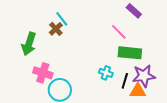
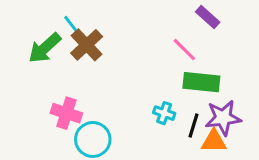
cyan line: (62, 19) -> (73, 26), moved
brown cross: (56, 29) -> (87, 45), size x1.5
green arrow: (29, 44) -> (45, 48), moved, turned 30

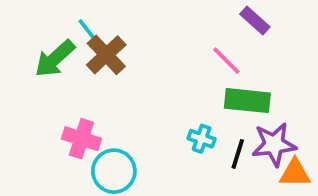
orange triangle: (214, 141) -> (295, 173), moved

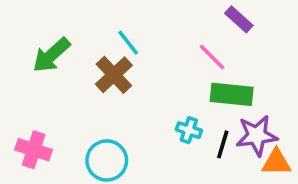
cyan line: (89, 32) -> (128, 43), moved
brown cross: (106, 55) -> (114, 75), moved
pink cross: (81, 139) -> (34, 150), moved

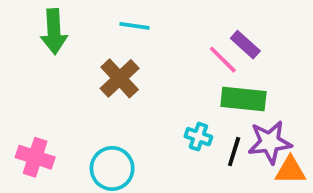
purple rectangle: (239, 19) -> (245, 45), moved
cyan line: (128, 43) -> (135, 26), moved, turned -44
green arrow: (51, 55) -> (54, 31), moved, turned -51

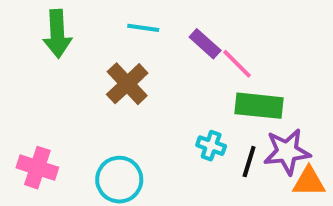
purple rectangle: (245, 45) -> (205, 44), moved

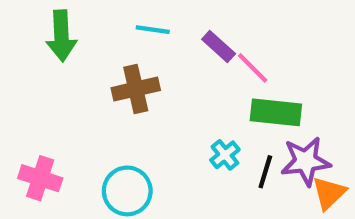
brown cross: (127, 84) -> (136, 89), turned 30
cyan cross: (211, 146) -> (225, 155), turned 32
orange triangle: (309, 182) -> (329, 193), turned -44

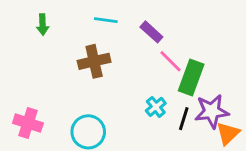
green arrow: (61, 36) -> (43, 25), size x0.6
pink line: (253, 68) -> (171, 61), moved
green rectangle: (276, 112) -> (191, 77), turned -76

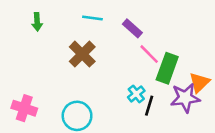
brown cross: (94, 61) -> (82, 54), turned -32
black line: (184, 119) -> (149, 106), moved
orange triangle: (228, 133) -> (199, 82), moved

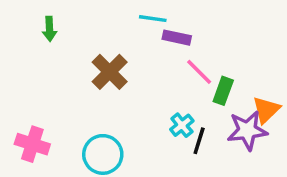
cyan line: (92, 18) -> (153, 19), moved
purple rectangle: (132, 28) -> (177, 38), turned -30
green rectangle: (167, 68) -> (223, 91), size x0.7

